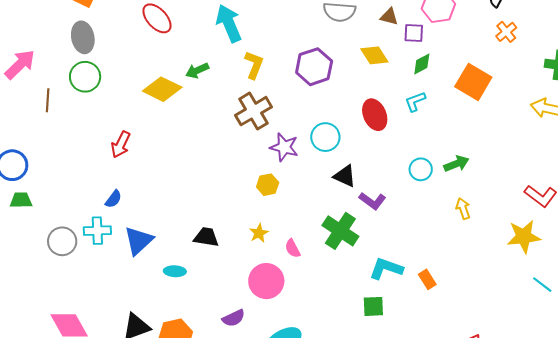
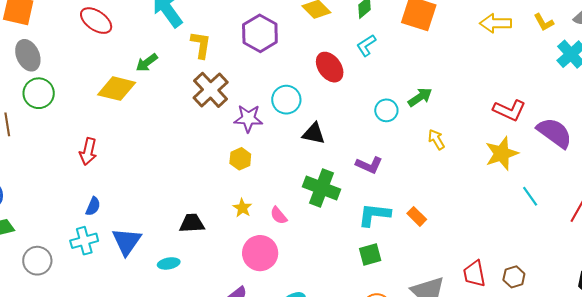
purple L-shape: (372, 201) -> (369, 165), moved
gray circle: (62, 241) -> (37, 261), moved
cyan line: (542, 285) -> (530, 196), turned 30

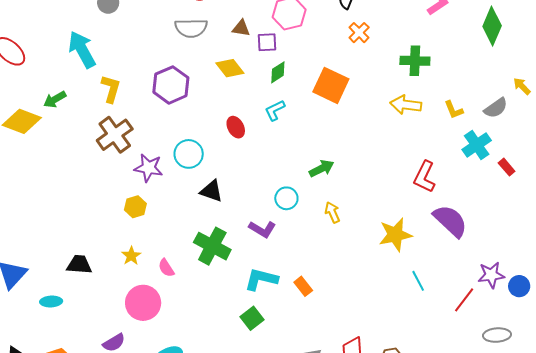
red ellipse: (330, 67) -> (236, 127), size x0.7
cyan circle: (386, 110) -> (286, 198), moved
red L-shape: (509, 110) -> (425, 177), moved, turned 84
green square: (370, 254) -> (252, 318), turned -30

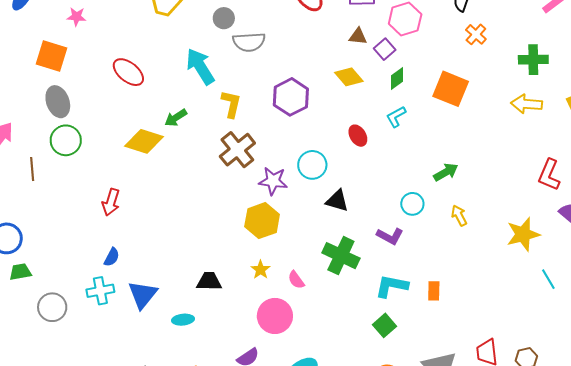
gray semicircle: (191, 28) -> (249, 42), moved
purple square: (267, 42) -> (385, 49), turned -35
yellow hexagon: (135, 207) -> (262, 221), size x1.6
orange rectangle: (303, 286) -> (434, 291), turned 42

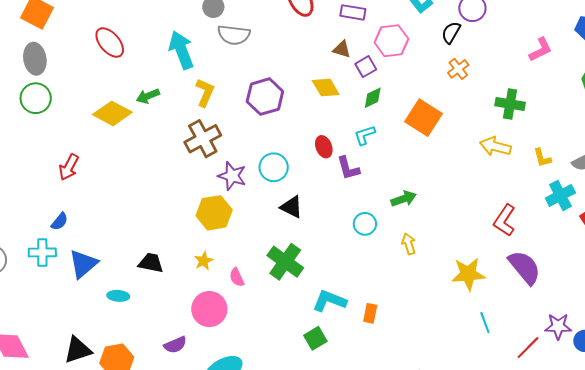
purple L-shape: (390, 236) -> (348, 168), moved, turned 36

